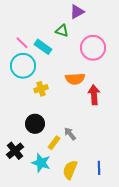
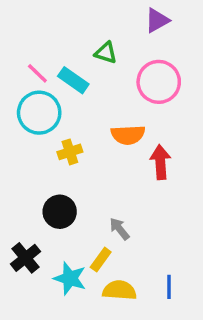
purple triangle: (77, 12) -> (157, 20), moved
yellow rectangle: (54, 143) -> (101, 260), moved
yellow semicircle: (70, 170) -> (119, 290), turned 72

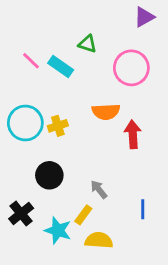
purple triangle: (157, 20) -> (144, 17), moved
cyan circle: (39, 113) -> (25, 123), moved
blue line: (169, 287) -> (143, 209), moved

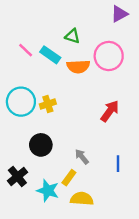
orange semicircle: (106, 112) -> (78, 67), moved
red arrow: (133, 134) -> (110, 111), turned 40
blue line: (143, 209) -> (118, 164), moved

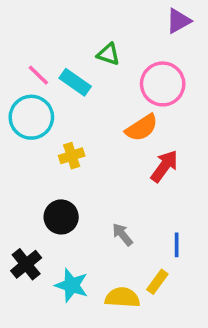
orange semicircle: (78, 67) -> (142, 128), moved, turned -30
cyan circle: (21, 102) -> (31, 117), moved
yellow rectangle: (69, 178) -> (157, 282), moved

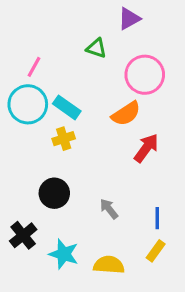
purple triangle: (178, 21) -> (129, 19), moved
pink line: (38, 75) -> (34, 67), turned 75
cyan rectangle: (75, 82) -> (67, 107), moved
yellow rectangle: (157, 282) -> (156, 251), moved

